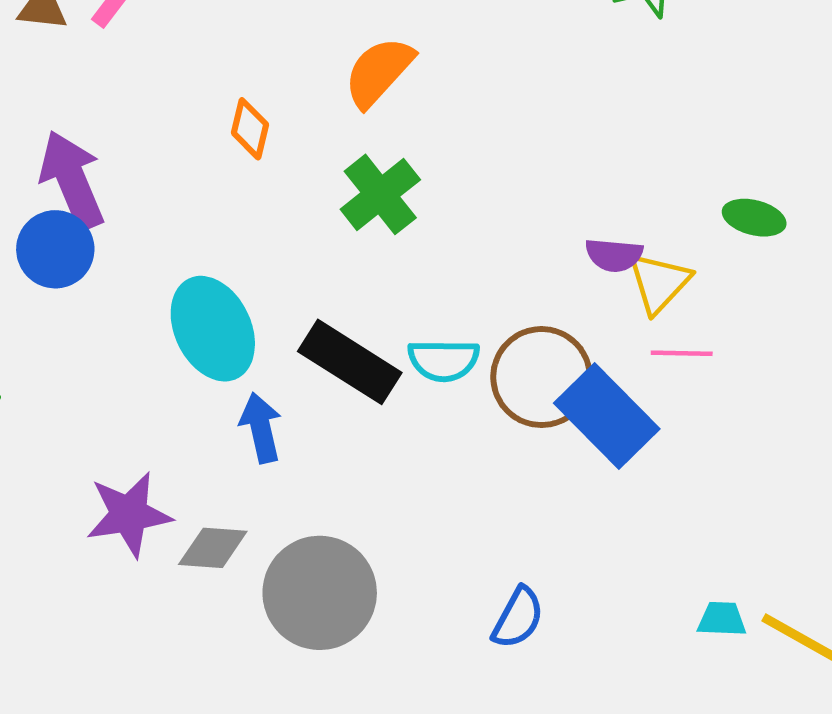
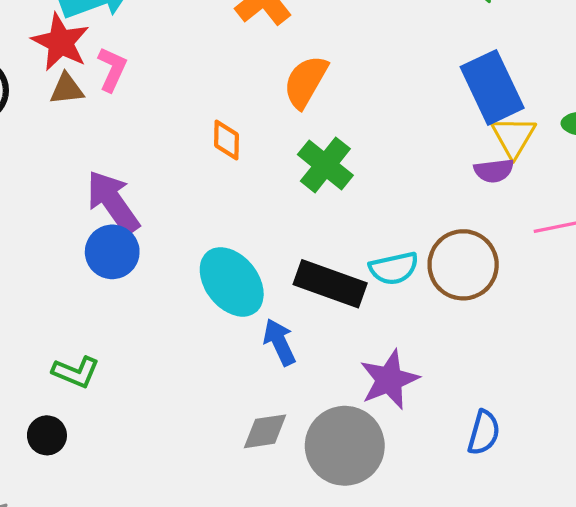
yellow triangle: (659, 283) -> (513, 137), moved
blue rectangle: (607, 416) -> (492, 87), moved, turned 32
purple star: (129, 514) -> (389, 380), moved

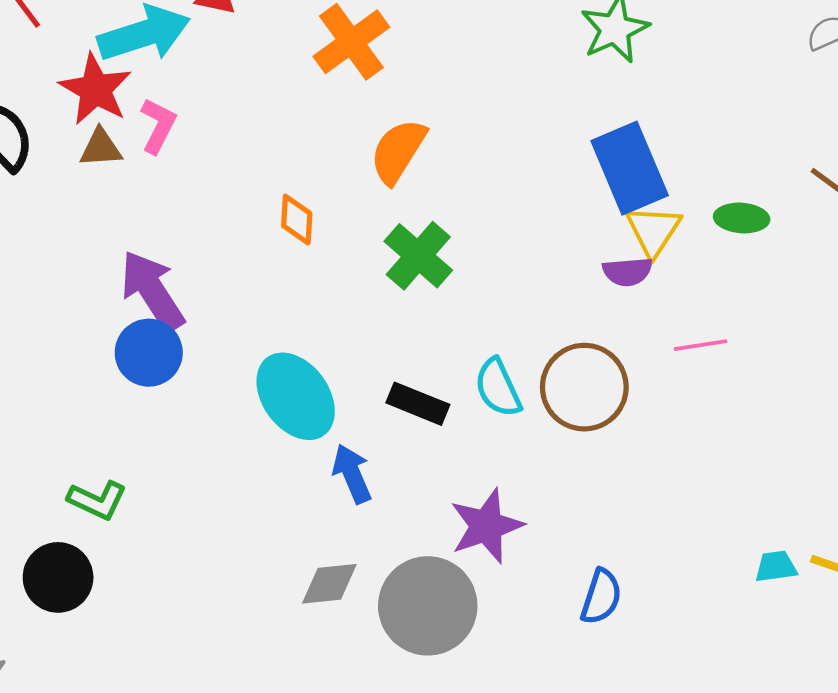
cyan semicircle: (394, 268) -> (498, 388), turned 75
black rectangle: (330, 284) -> (418, 404), size x0.7
black circle: (47, 435) -> (58, 577), size x1.4

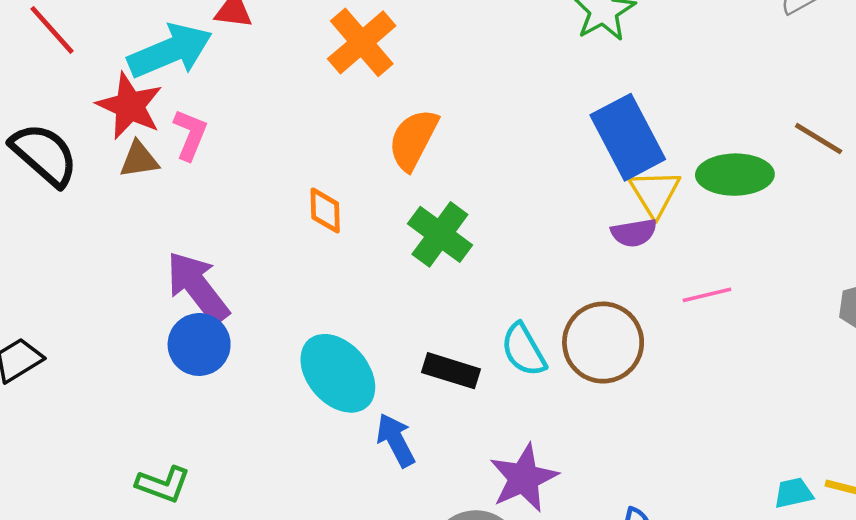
green ellipse: (742, 218) -> (735, 175), size x1.5

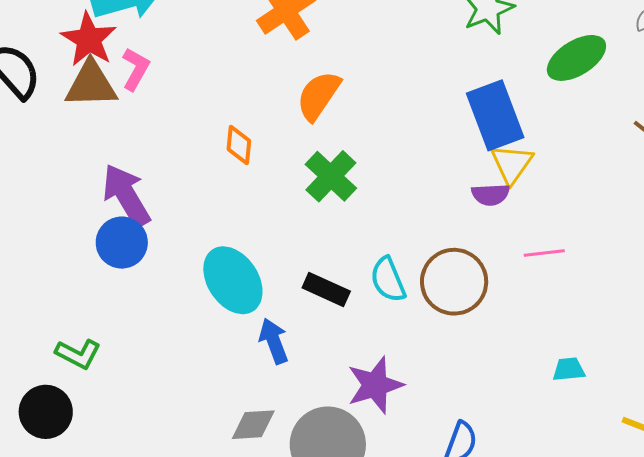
brown triangle: (139, 159) -> (91, 84), size x1.6
green ellipse: (735, 175) -> (576, 58), moved, turned -38
cyan trapezoid: (793, 493) -> (569, 369), moved

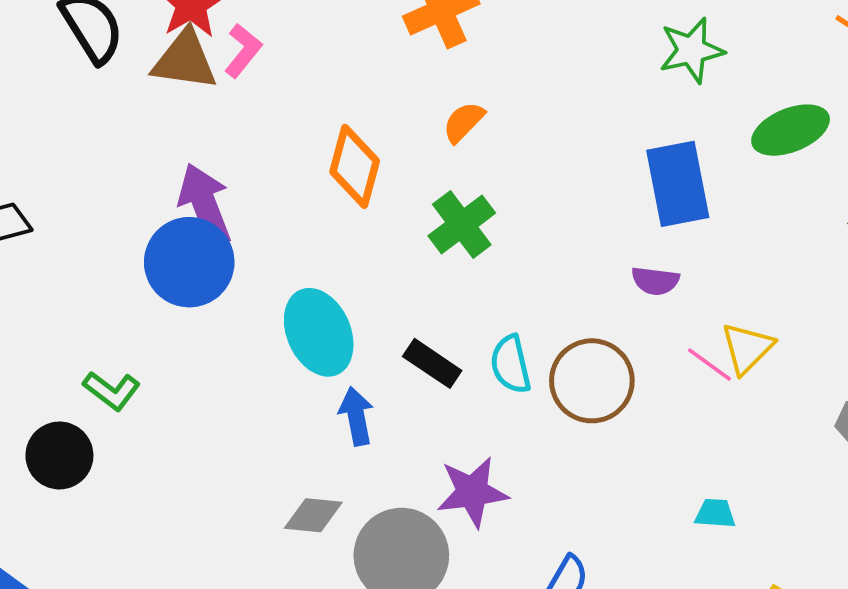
orange semicircle: (318, 96) -> (464, 122), size x0.7
orange diamond: (239, 145) -> (355, 166), size x1.6
yellow triangle: (512, 164) -> (747, 348), moved
blue circle: (122, 243) -> (189, 262), size x1.4
pink line: (544, 253) -> (709, 364), turned 33

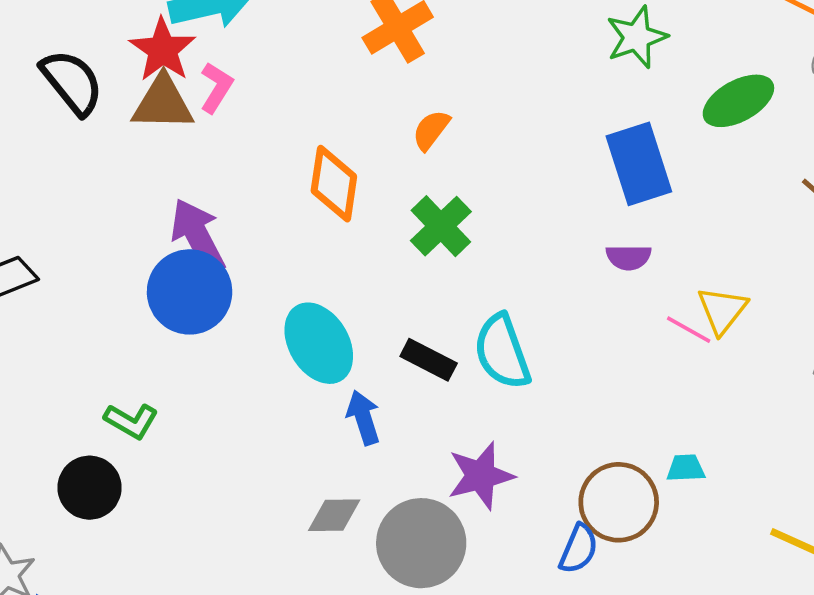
cyan semicircle: (511, 364) -> (502, 352), size x1.4
brown circle: (592, 381) -> (619, 502), moved
cyan trapezoid: (715, 513) -> (686, 468), moved

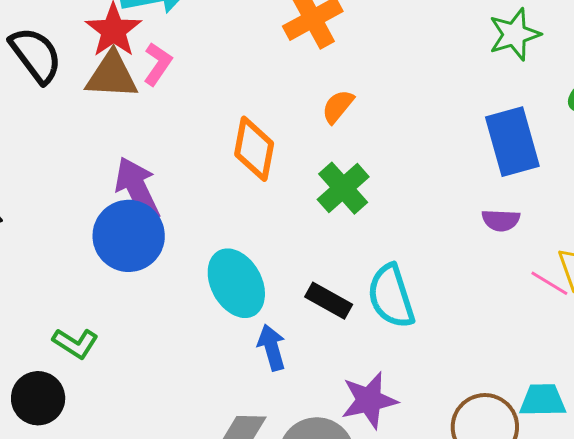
cyan trapezoid: (686, 468) -> (543, 400), size x1.4

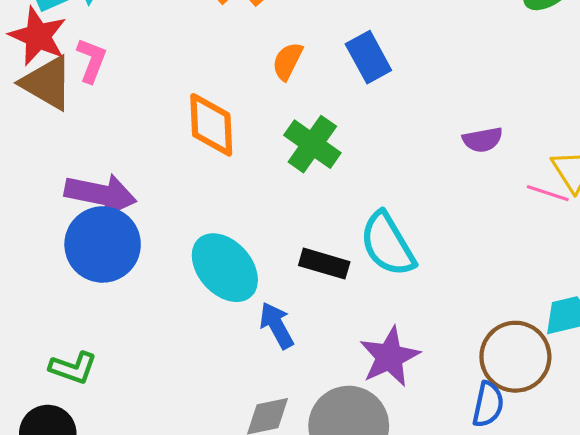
brown triangle: (112, 75) -> (47, 83), turned 40
blue rectangle: (512, 142) -> (368, 57), moved, size x0.7
purple arrow: (137, 189) -> (100, 194), turned 140

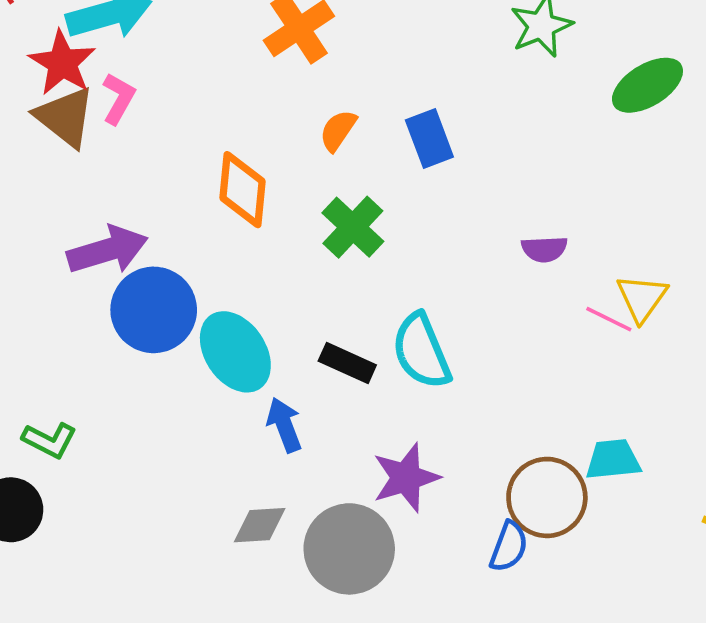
purple arrow: (100, 194) -> (107, 250), turned -36
blue circle: (103, 244) -> (154, 310), moved

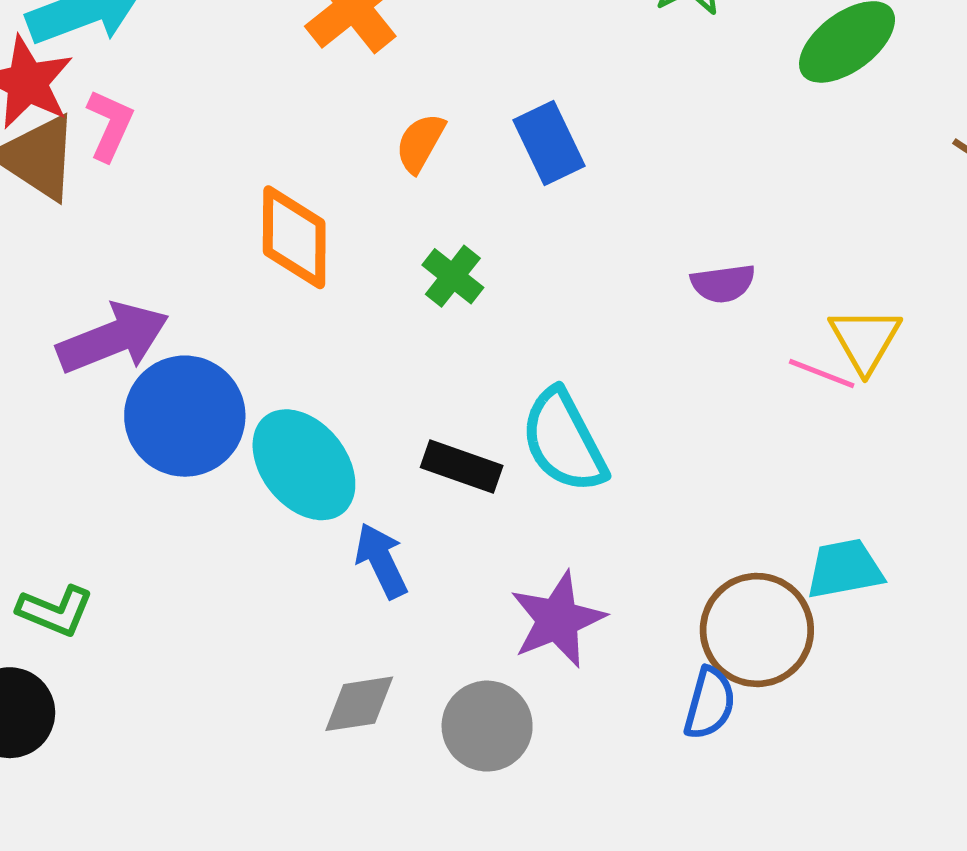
green cross: (353, 227) -> (453, 276), size x0.7
gray circle: (349, 549) -> (487, 726), size x0.7

